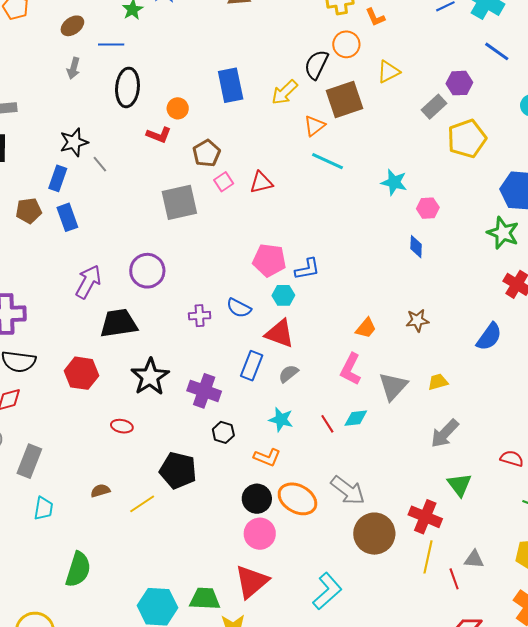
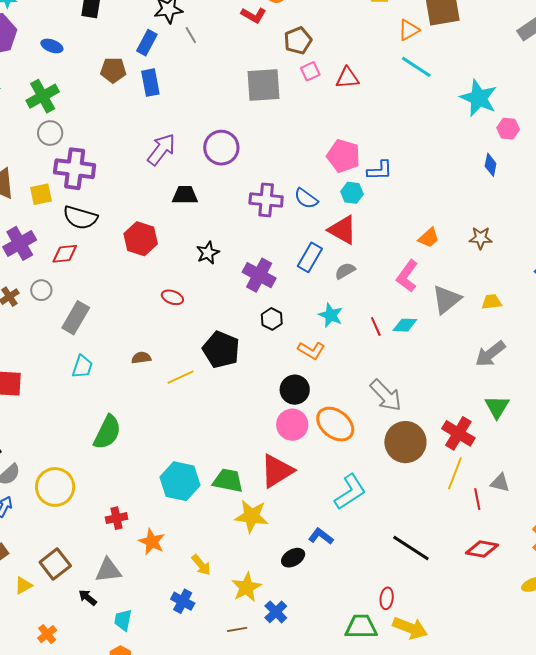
cyan star: (394, 182) -> (479, 98), size x1.4
purple cross: (200, 316) -> (266, 200), size x1.5
black trapezoid: (119, 323) -> (185, 195), size x0.7
black star: (150, 377) -> (208, 253), size x0.6
orange ellipse: (297, 499) -> (335, 424), moved

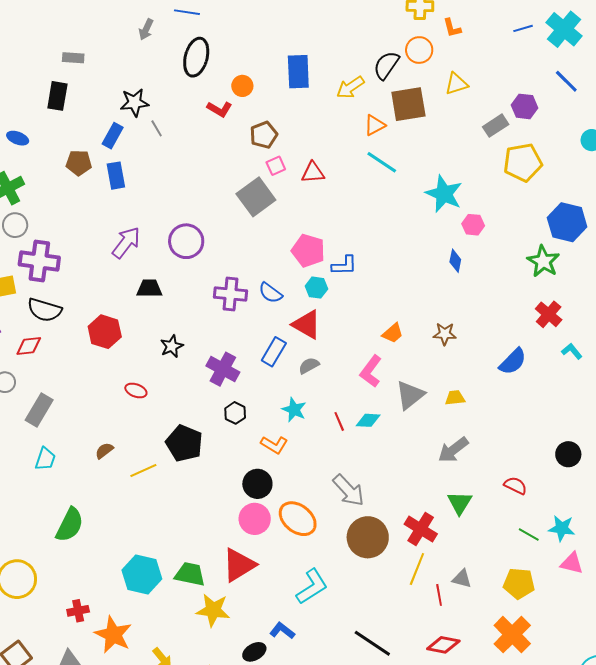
gray square: (263, 85) -> (256, 197), moved, turned -33
brown semicircle: (141, 358) -> (104, 451), turned -30
orange star: (152, 542) -> (113, 635), size x1.4

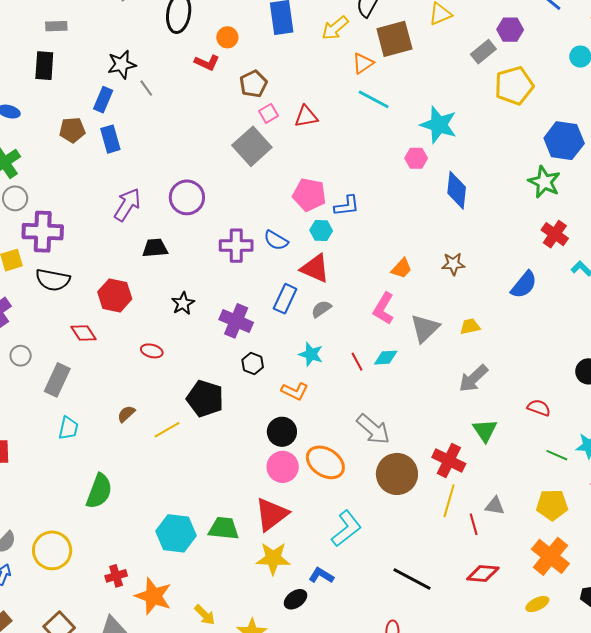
pink hexagon: (473, 225) -> (416, 158), moved
blue diamond: (455, 261) -> (457, 190), size x1.6
red diamond: (29, 346) -> (84, 333), moved, turned 68
yellow star: (213, 610) -> (273, 558), moved

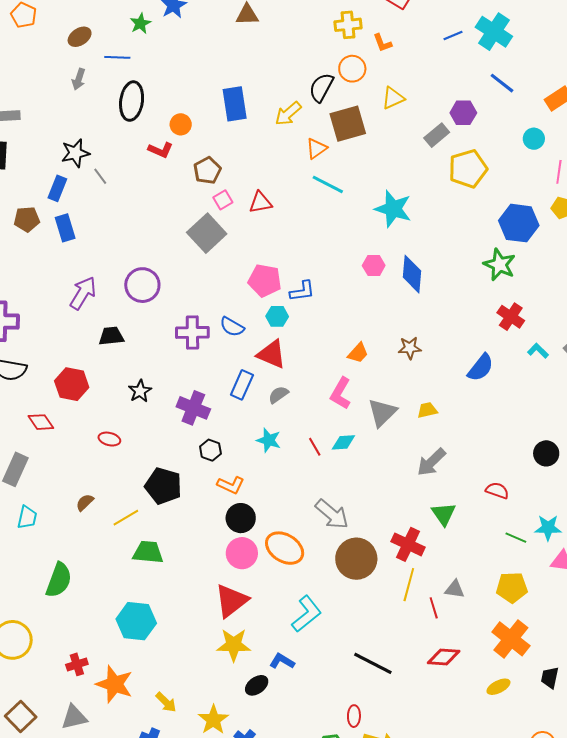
pink hexagon: (416, 158) -> (374, 266), moved
orange L-shape: (295, 391) -> (231, 485), moved
green trapezoid: (224, 528) -> (148, 552), moved

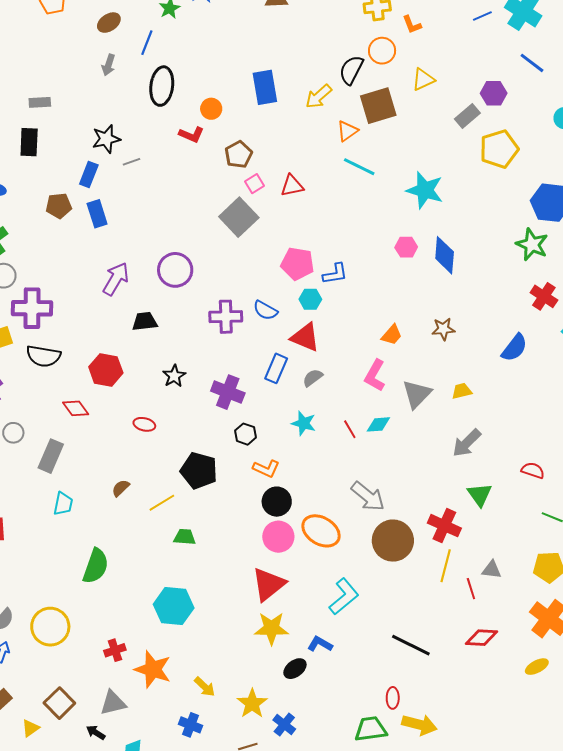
blue line: (117, 57) -> (147, 43), turned -70
gray line: (100, 176) -> (132, 162), turned -72
green trapezoid: (148, 552) -> (185, 537), size x0.7

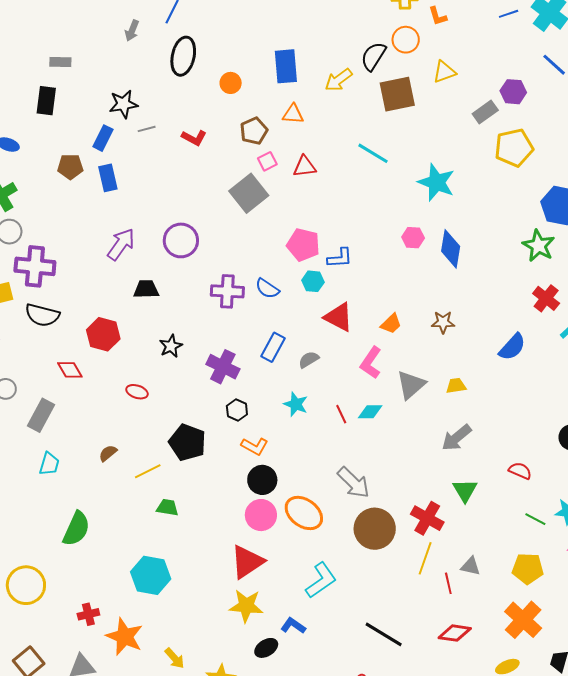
orange triangle: (347, 131) -> (293, 114), moved, turned 35
red L-shape: (191, 135) -> (194, 138), moved
red triangle: (305, 337) -> (339, 317), moved

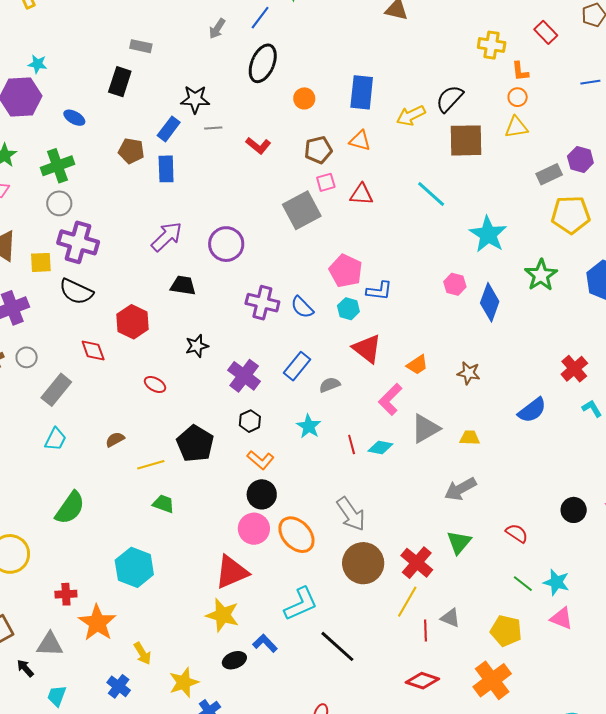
orange circle: (406, 40) -> (518, 97), moved, size x0.7
green star: (539, 246) -> (541, 275), moved
black line: (384, 634) -> (337, 646), moved

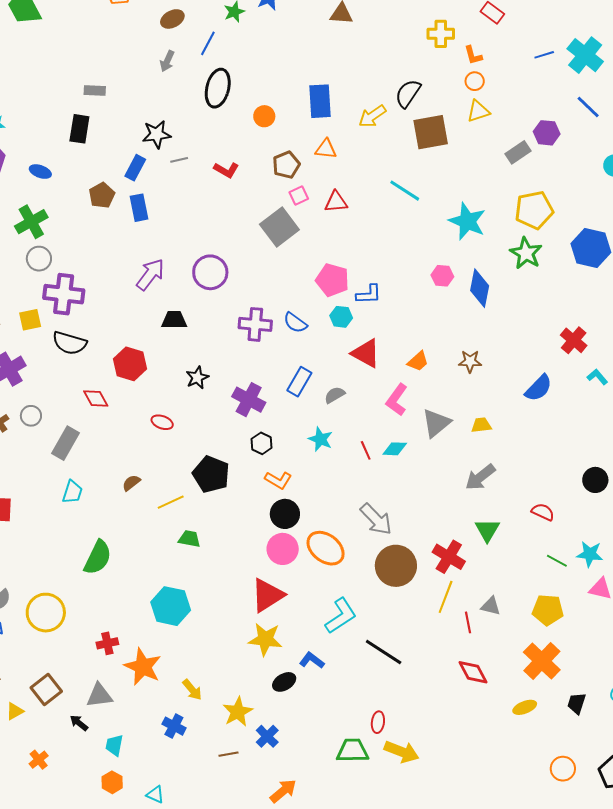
brown pentagon: (131, 151) -> (102, 195), turned -30
yellow pentagon: (571, 215) -> (534, 210), moved
red diamond: (422, 681) -> (473, 672), turned 52

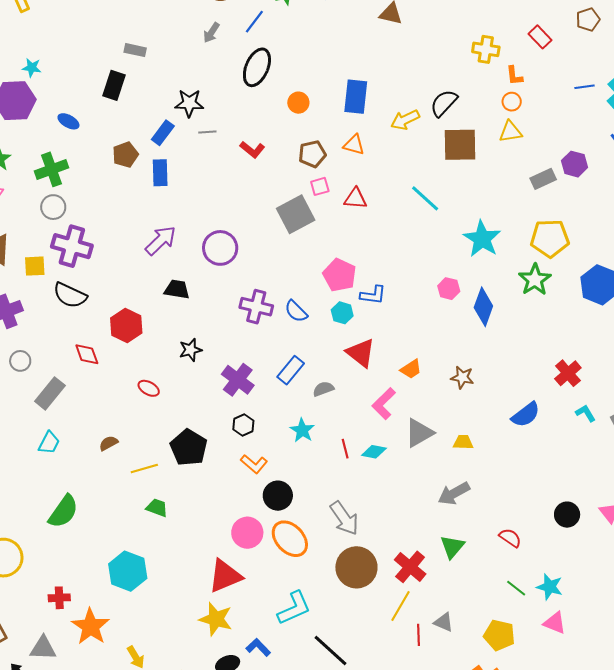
black circle: (285, 514) -> (278, 496), moved

